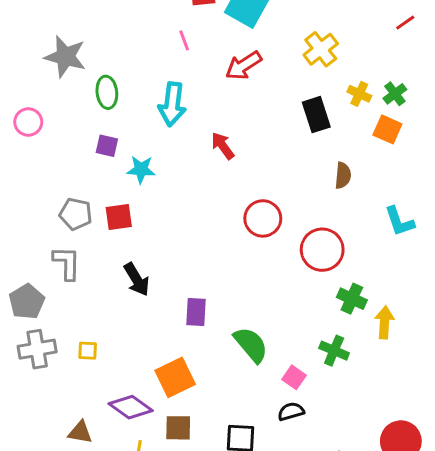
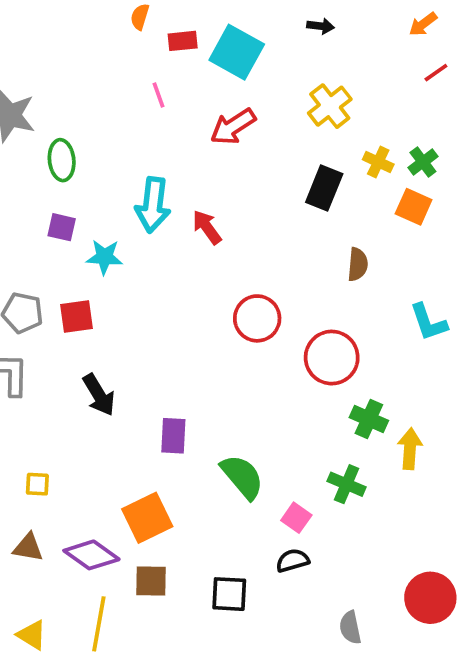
cyan arrow: (172, 104) -> (153, 205), moved
black rectangle: (316, 115) -> (324, 188), turned 40
brown triangle: (80, 432) -> (28, 547), moved

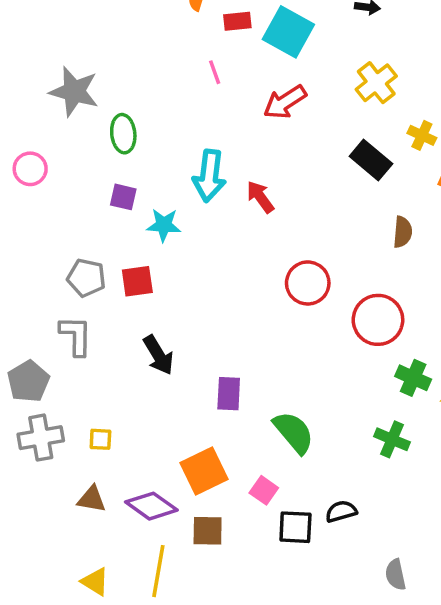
black rectangle: (324, 188) -> (371, 160), turned -72
pink square: (296, 518) -> (264, 490), moved
black square: (229, 594) -> (295, 527), moved

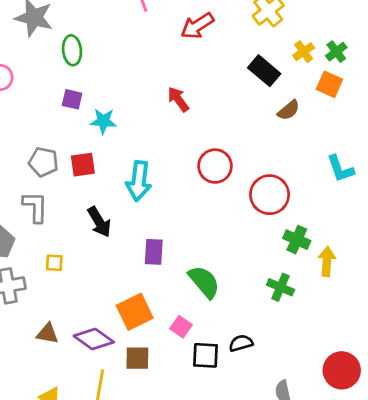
yellow cross: (422, 135) -> (304, 52), turned 30
cyan arrow: (209, 176) -> (139, 181), moved
brown semicircle: (403, 232) -> (289, 110), moved, turned 45
yellow square: (100, 439) -> (54, 263), moved

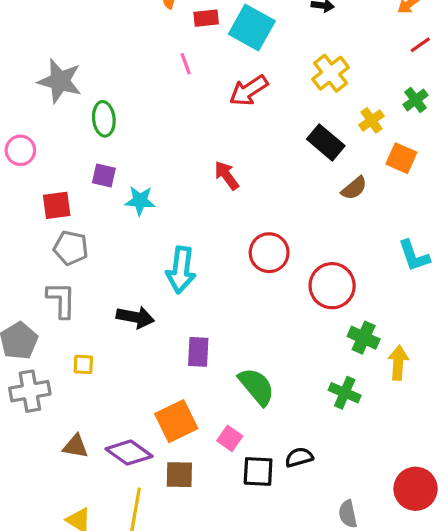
green cross: (336, 52) -> (416, 100), moved
red square: (83, 165) -> (57, 205), moved
black arrow: (99, 222) -> (135, 317), turned -48

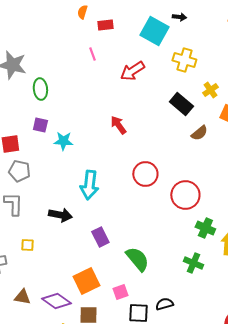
cyan square: (252, 28) -> (154, 31), moved
yellow cross: (331, 73) -> (184, 60), turned -35
purple rectangle: (198, 352) -> (100, 237), turned -30
pink square: (230, 438) -> (120, 292), turned 35

